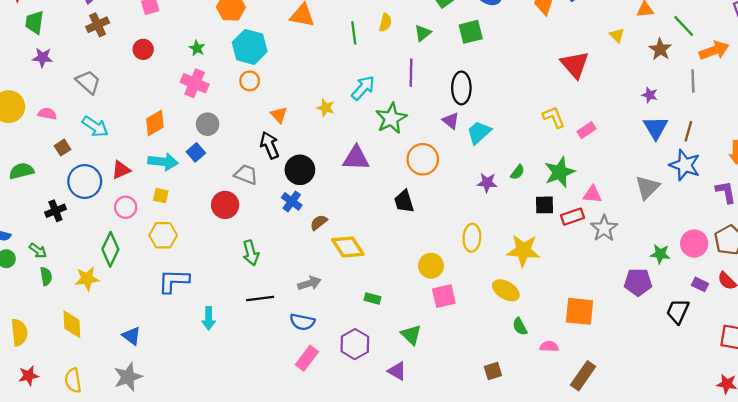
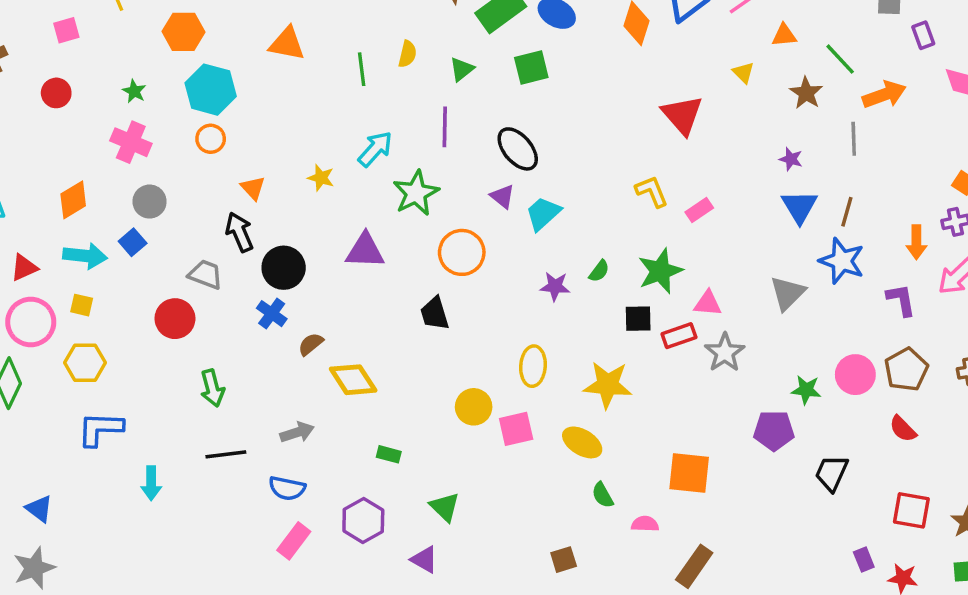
black ellipse: (461, 88) -> (518, 149), turned -40
pink circle: (126, 207) -> (31, 322), size x1.5
purple rectangle: (700, 284) -> (864, 560), moved, turned 42
pink square: (444, 296) -> (516, 429), moved

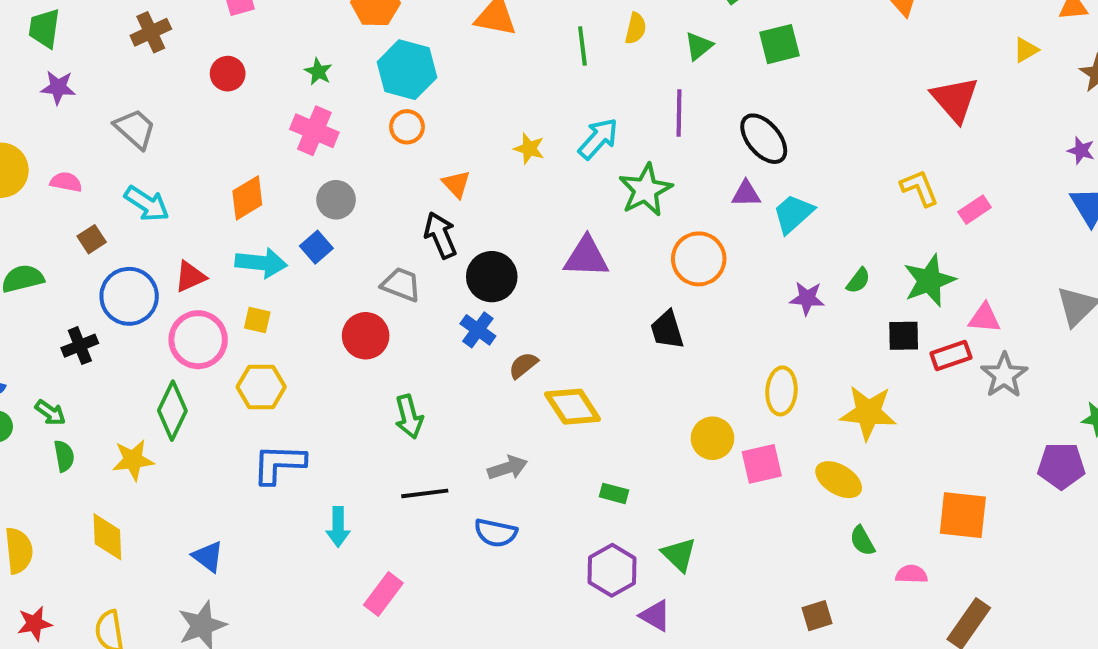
yellow triangle: (743, 73) -> (1026, 50), turned 45
yellow star: (321, 178) -> (529, 149), moved
purple triangle: (502, 196) -> (746, 194), turned -40
purple hexagon: (363, 521) -> (612, 570), moved
pink rectangle: (294, 541) -> (383, 594), moved

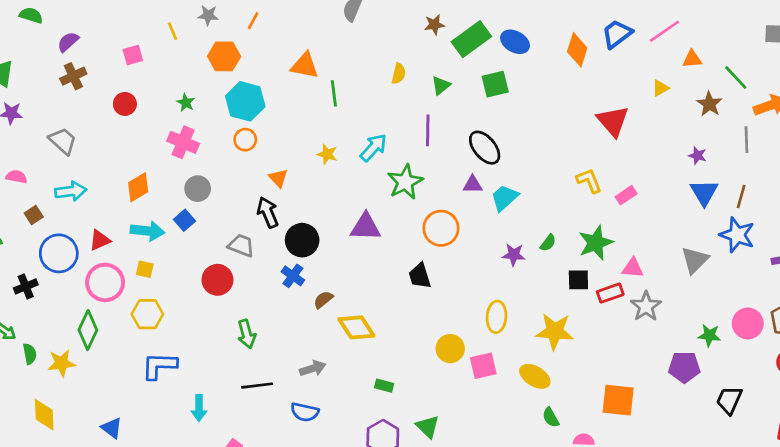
green line: (582, 46) -> (334, 93), moved
cyan arrow: (147, 204) -> (71, 191), turned -40
green semicircle: (64, 456) -> (30, 354), moved

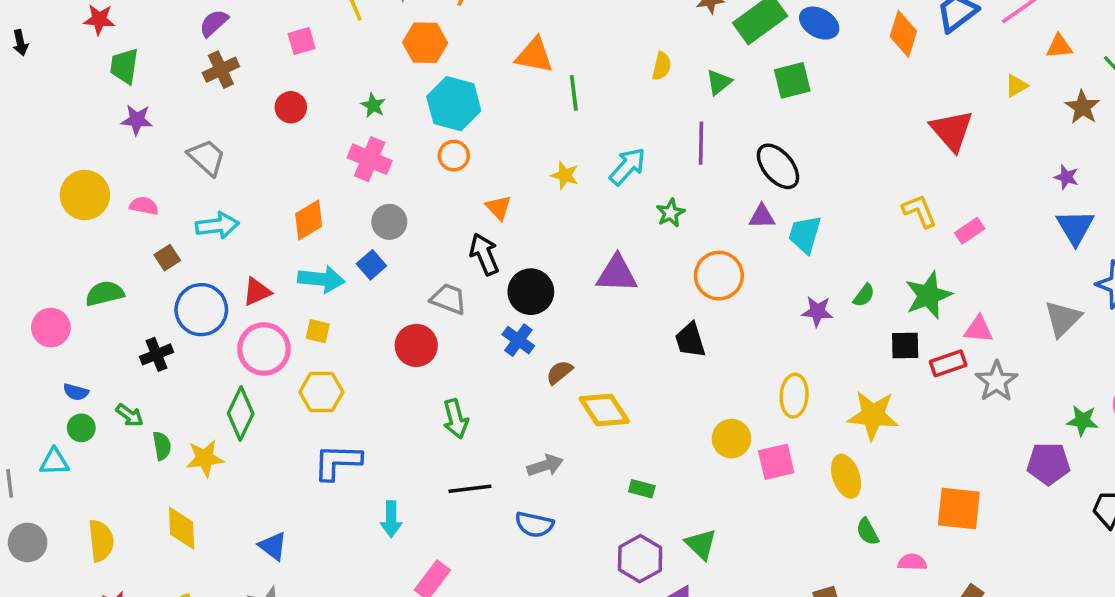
green star: (405, 182) -> (671, 213), size x0.6
cyan trapezoid: (504, 198) -> (805, 234), turned -32
yellow ellipse: (535, 376) -> (846, 476), turned 40

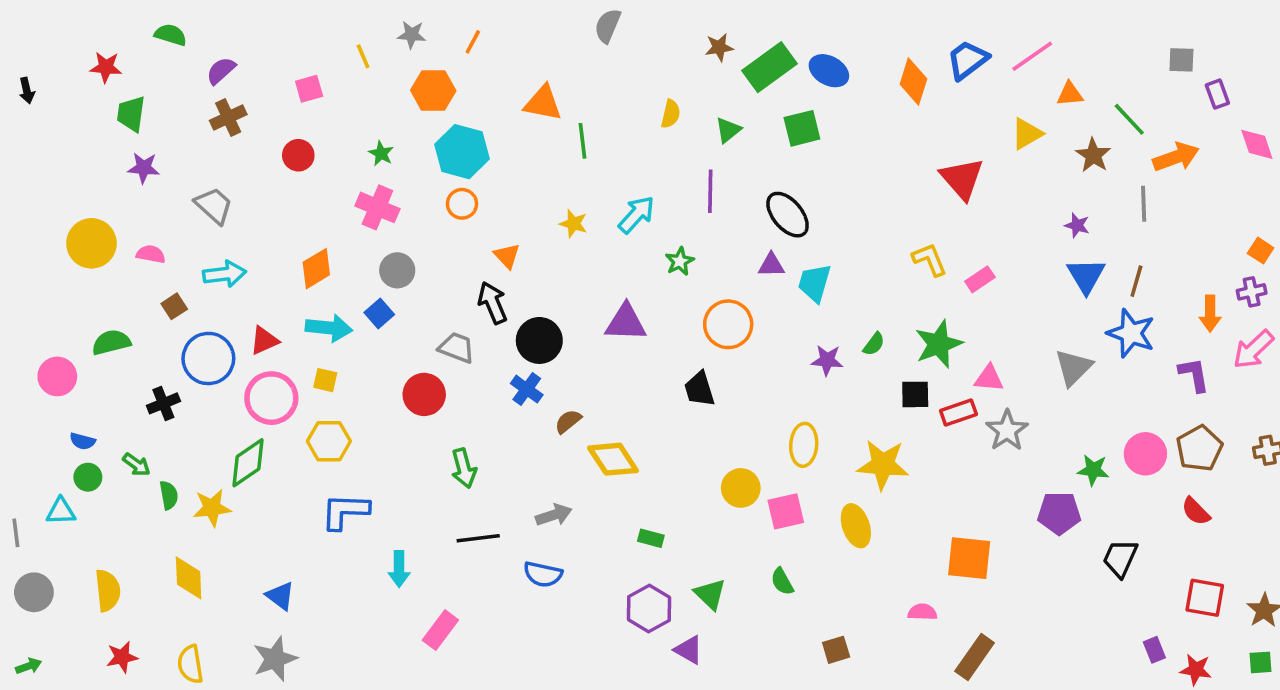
yellow triangle: (1016, 86) -> (1027, 134), size x1.4
green diamond: (241, 414) -> (248, 463), turned 30
green semicircle: (868, 532) -> (782, 581), moved

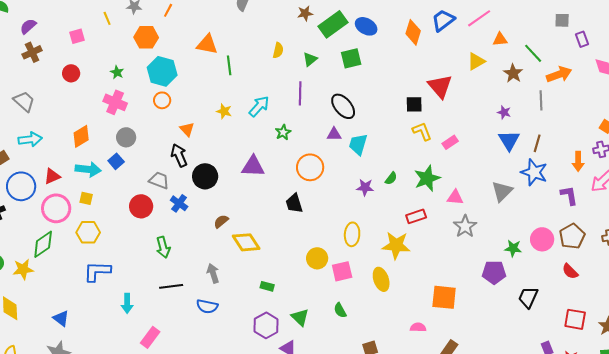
blue cross: (527, 389) -> (179, 203), moved
black square: (915, 394) -> (414, 104), moved
red rectangle: (958, 412) -> (416, 216), moved
gray arrow: (554, 515) -> (213, 273), turned -90

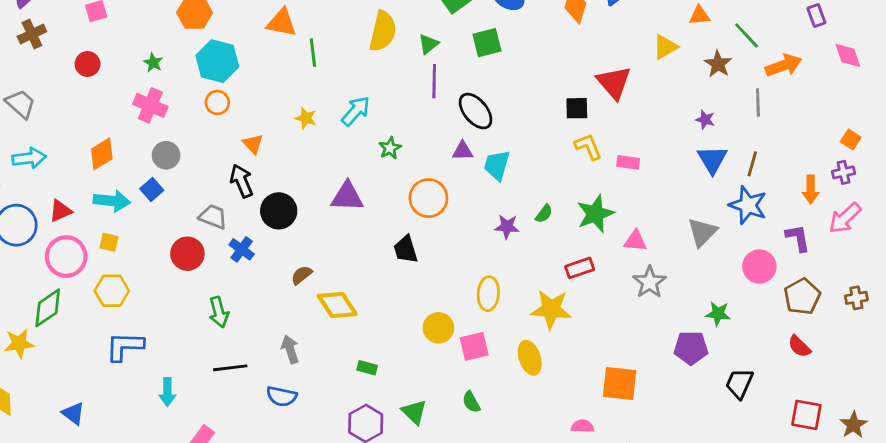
yellow semicircle: (278, 50) -> (383, 31), size x1.8
purple line: (300, 93) -> (434, 81), moved
pink rectangle: (450, 142) -> (628, 162), turned 42
pink circle: (542, 239) -> (759, 267), moved

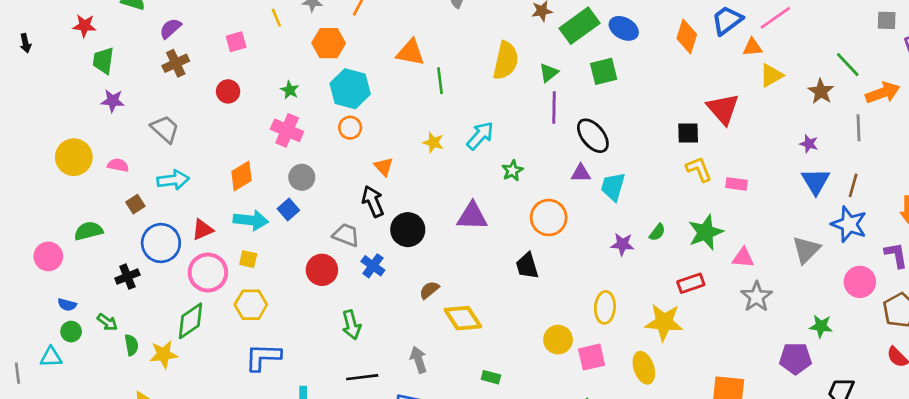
orange triangle: (699, 15) -> (753, 47), moved

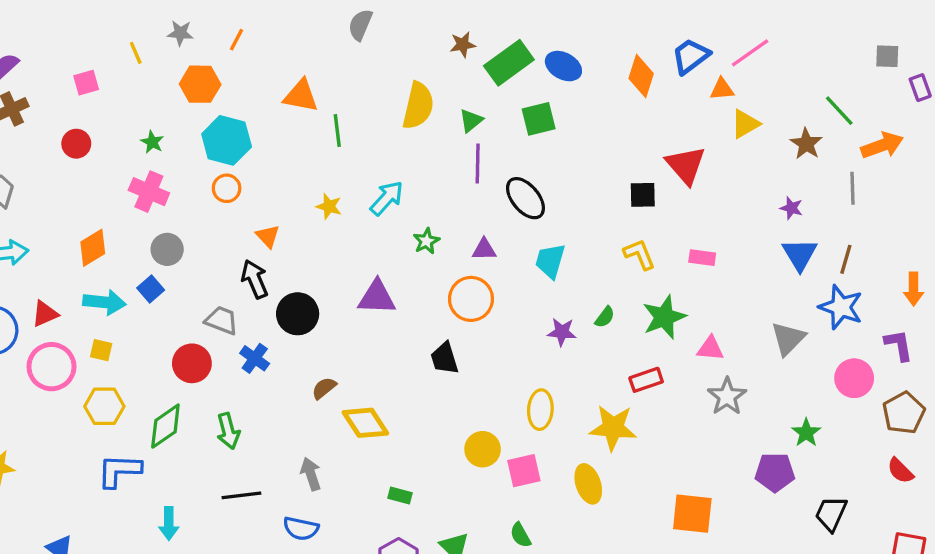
yellow L-shape: (699, 169) -> (639, 254), moved
purple triangle: (581, 173) -> (484, 249), moved
green diamond: (190, 321) -> (165, 426), moved
green star: (821, 326) -> (806, 433), turned 30

